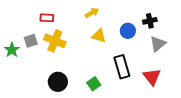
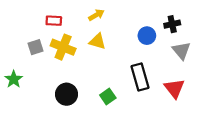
yellow arrow: (92, 13) -> (96, 15), moved
yellow triangle: (99, 36) -> (97, 41), moved
gray triangle: (158, 44) -> (181, 51), turned -30
green star: (12, 50) -> (14, 79), moved

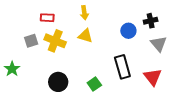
yellow arrow: (96, 15) -> (84, 13), turned 112

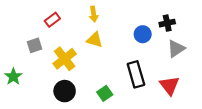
red rectangle: (47, 18) -> (52, 20), turned -40
yellow cross: (55, 41) -> (65, 59), moved, turned 30
gray triangle: (159, 44) -> (176, 49), turned 36

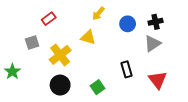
yellow arrow: (94, 14) -> (99, 13), moved, turned 48
blue circle: (143, 34) -> (128, 24), moved
gray triangle: (176, 49) -> (152, 44), moved
black rectangle: (136, 74) -> (127, 69), size x0.7

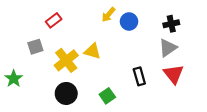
blue circle: (128, 24) -> (129, 22), moved
yellow triangle: (88, 37) -> (92, 51), moved
red triangle: (158, 80) -> (174, 74), moved

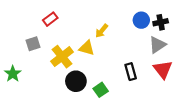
yellow arrow: (108, 15) -> (102, 31), moved
blue circle: (129, 22) -> (141, 20), moved
black circle: (66, 93) -> (76, 81), moved

